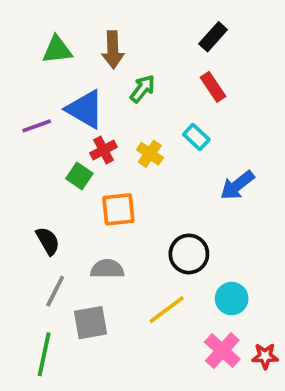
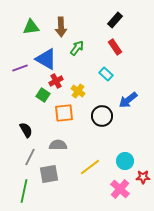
yellow cross: (150, 154) -> (78, 91), moved
black circle: (189, 254) -> (102, 116), moved
red star: (265, 356) -> (143, 177), moved

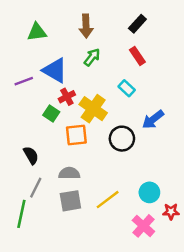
brown arrow: (61, 27) -> (86, 26), moved
yellow cross: (78, 91) -> (93, 109), size x1.6
gray square: (49, 174) -> (70, 201), moved
green line: (24, 191) -> (21, 214), moved

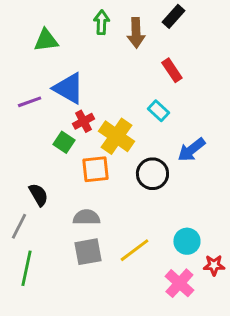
black rectangle: (137, 24) -> (173, 16), moved
brown arrow: (86, 26) -> (136, 33), moved
green arrow: (92, 57) -> (102, 22), moved, turned -36
gray line: (36, 188) -> (19, 226), moved

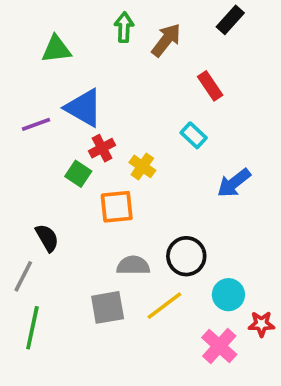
black rectangle: (173, 16) -> (230, 20), moved
brown arrow: (136, 33) -> (166, 40), turned -140
yellow cross: (116, 136) -> (142, 166), size x0.6
black circle: (152, 174) -> (186, 256), moved
gray semicircle: (87, 217) -> (133, 265), moved

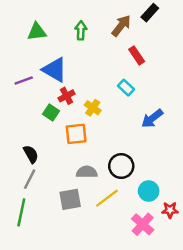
green arrow: (124, 27) -> (81, 30), moved
brown arrow: (166, 40) -> (121, 26), moved
gray line: (23, 276) -> (30, 179), moved

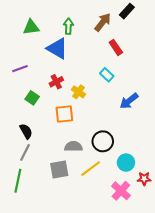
blue triangle: (55, 70) -> (57, 48), moved
green square: (51, 113) -> (32, 98), moved

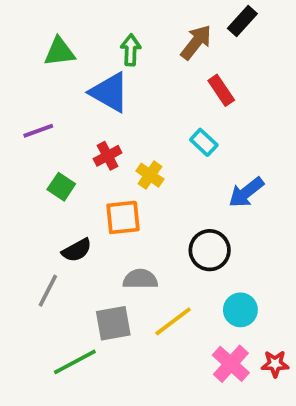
black semicircle: (26, 131) -> (77, 250), moved, turned 91
black circle: (103, 141) -> (210, 250), moved
red star: (144, 179) -> (275, 364), moved
green line: (18, 181) -> (75, 362), moved, turned 50

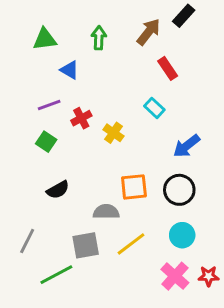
blue triangle: (109, 92) -> (70, 70), moved, size x0.6
purple line: (38, 131) -> (49, 105), moved
orange square: (123, 217) -> (134, 187), moved
black circle: (210, 250) -> (179, 190), moved
gray line: (48, 291) -> (27, 241), moved

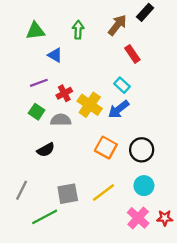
yellow cross: (113, 133) -> (90, 105), size x1.5
blue arrow: (187, 146) -> (119, 109), moved
orange square: (134, 187) -> (106, 147), turned 35
gray semicircle: (106, 212) -> (61, 120), moved

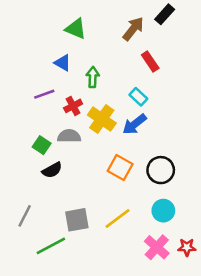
green arrow: (78, 30) -> (93, 77), moved
green triangle: (35, 31) -> (76, 29), moved, turned 30
green square: (37, 112) -> (42, 145), moved

